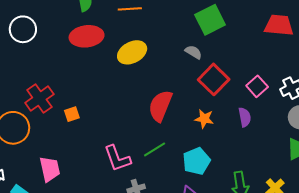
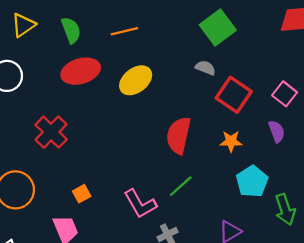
red cross: (39, 99) -> (51, 132), moved
orange square: (72, 114) -> (82, 194), moved
cyan pentagon: (197, 161) -> (252, 182), moved

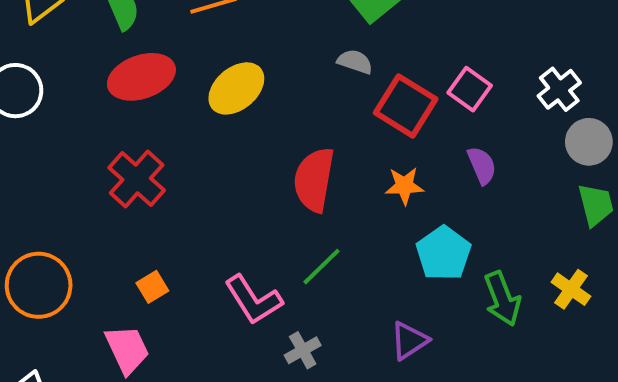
pink square: (285, 94) -> (470, 89), moved
red cross: (51, 132) -> (137, 179), moved

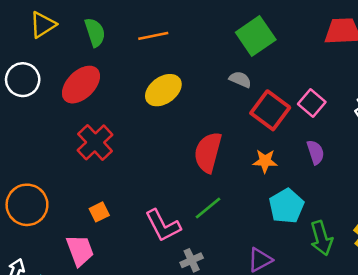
red ellipse: (141, 77) -> (81, 85), moved, turned -30

